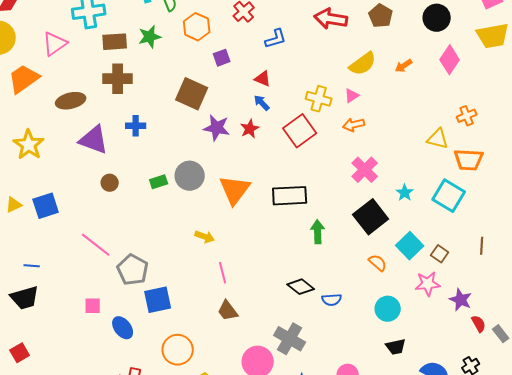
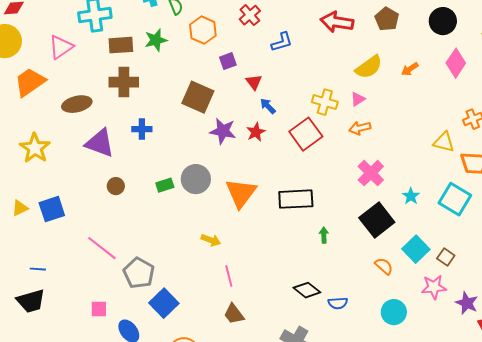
red triangle: (263, 79) -> (254, 82), moved, turned 30
green arrow: (318, 232) -> (324, 235), size x0.7
blue square: (158, 300) -> (164, 303), turned -32

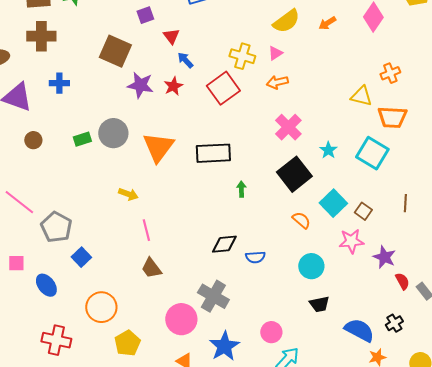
black diamond: (307, 290) -> (224, 244), turned -44
blue square: (164, 303) -> (81, 257), size x0.7

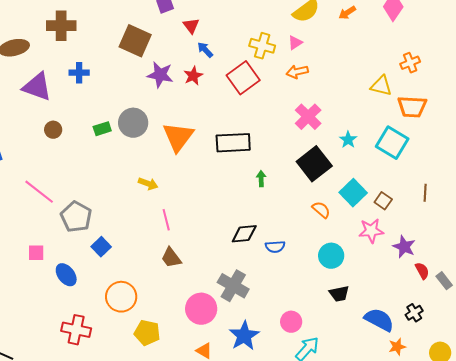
yellow pentagon: (127, 343) -> (147, 333), turned -30

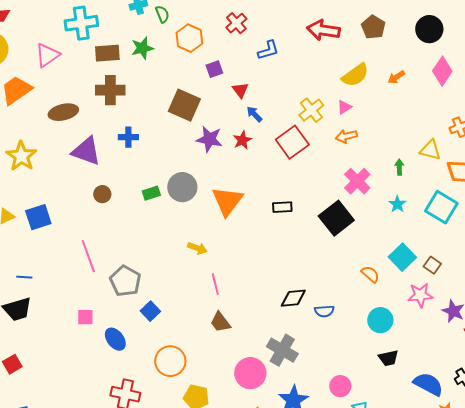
yellow cross: (262, 46) -> (311, 110), turned 35
black rectangle: (233, 143) -> (282, 207), size x0.6
black square: (314, 164) -> (336, 218), moved
green arrow: (261, 179) -> (399, 167), moved
pink line: (39, 192) -> (88, 256), turned 32

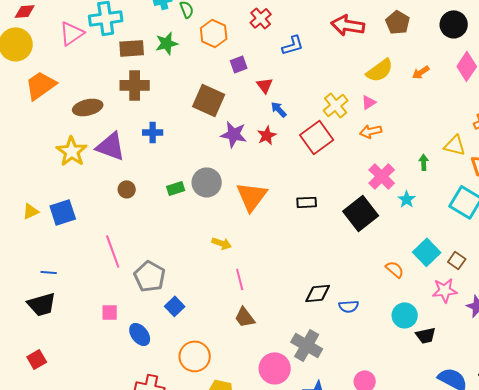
pink triangle: (47, 55) -> (72, 33), moved
yellow star: (21, 156) -> (72, 151), moved
cyan star: (397, 204) -> (407, 199), moved
black trapezoid: (388, 358) -> (426, 335), moved

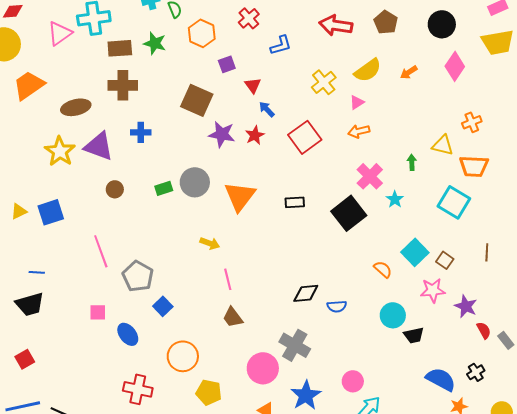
green star: (167, 43) -> (155, 43), turned 30
yellow cross: (336, 105) -> (324, 82), moved

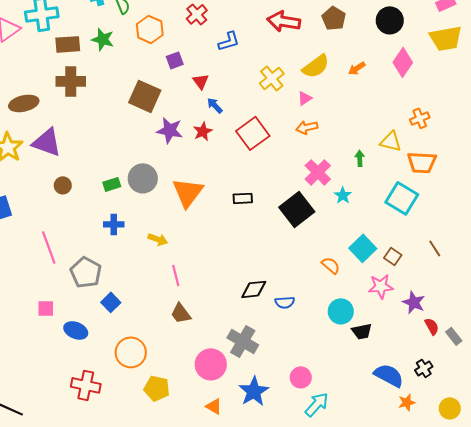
blue cross: (141, 132) -> (114, 224), moved
brown line: (487, 252) -> (435, 248), turned -36
blue ellipse: (128, 334) -> (76, 330), turned -30

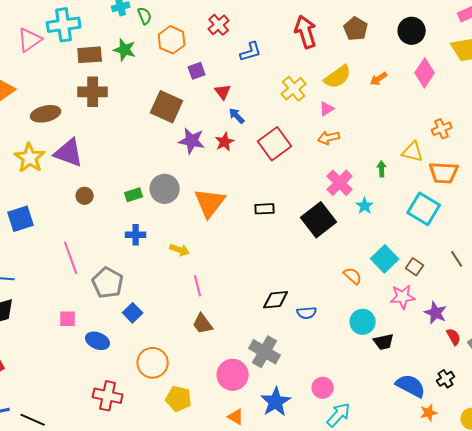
red arrow: (284, 21) -> (306, 32), turned 64

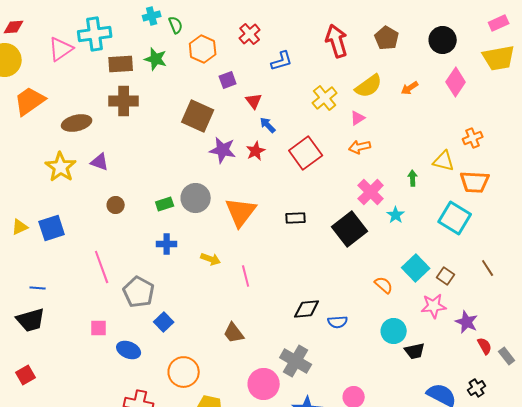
purple triangle: (69, 153) -> (100, 162), size x0.6
pink line: (198, 286) -> (246, 276), moved

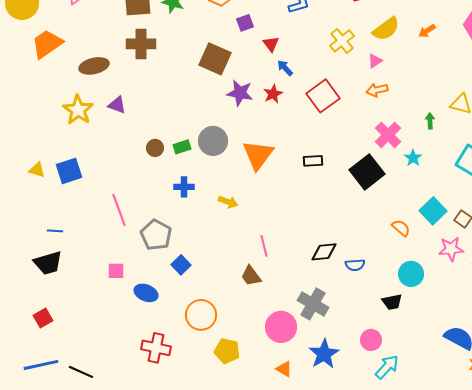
brown circle: (116, 205) -> (155, 148), moved
yellow triangle: (20, 227) -> (37, 170), turned 42
pink line: (246, 276) -> (264, 246), moved
black trapezoid: (415, 351) -> (392, 302), moved

